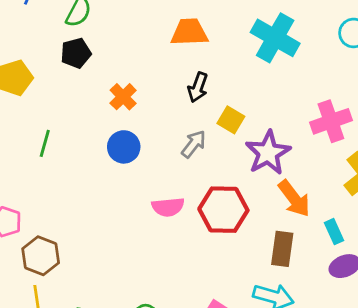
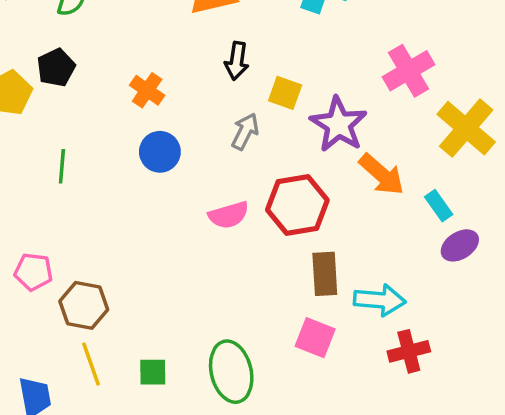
black pentagon: (76, 53) -> (56, 67), moved
brown rectangle: (282, 249) -> (325, 274), moved

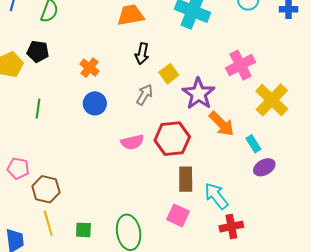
black pentagon: (56, 67) -> (38, 51), turned 30
yellow square: (285, 93) -> (169, 74), turned 30
cyan arrow: (380, 300) -> (216, 196), turned -136

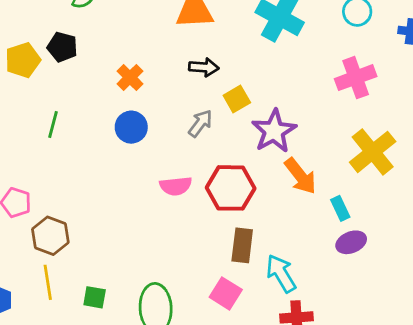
black arrow: (142, 54) -> (204, 67), turned -105
pink cross: (241, 65) -> (356, 78), moved

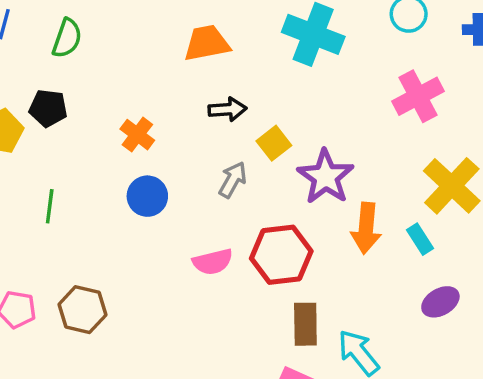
orange arrow: (300, 176) -> (366, 228), turned 51
cyan rectangle: (340, 208) -> (420, 239), moved
brown hexagon: (50, 236) -> (82, 310), moved

